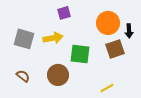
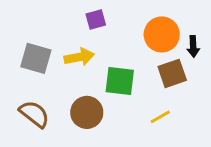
brown semicircle: (23, 76) -> (34, 114), size x1.5
yellow line: (107, 88) -> (160, 117), moved

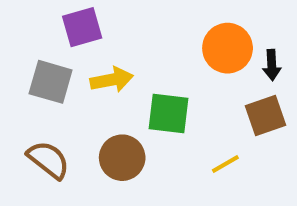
purple square: (96, 19) -> (82, 27), moved, size x1.4
brown square: (172, 73) -> (265, 116), moved

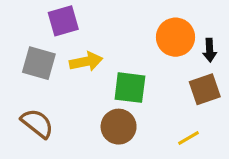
brown circle: (122, 158) -> (119, 127), moved
yellow line: (225, 164) -> (189, 138), moved

